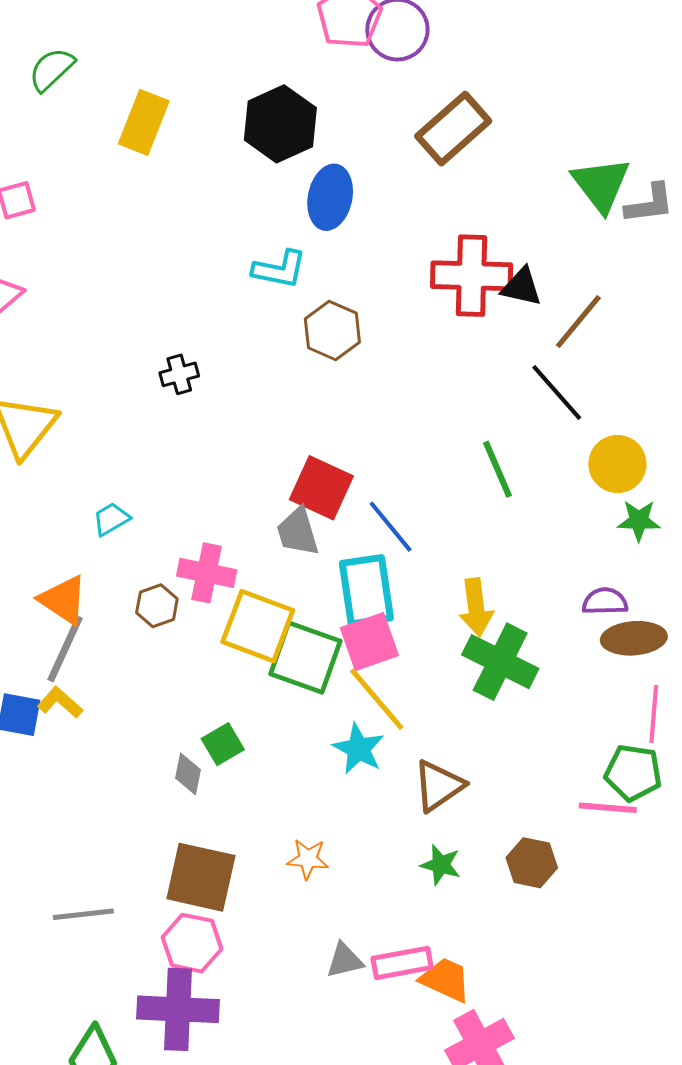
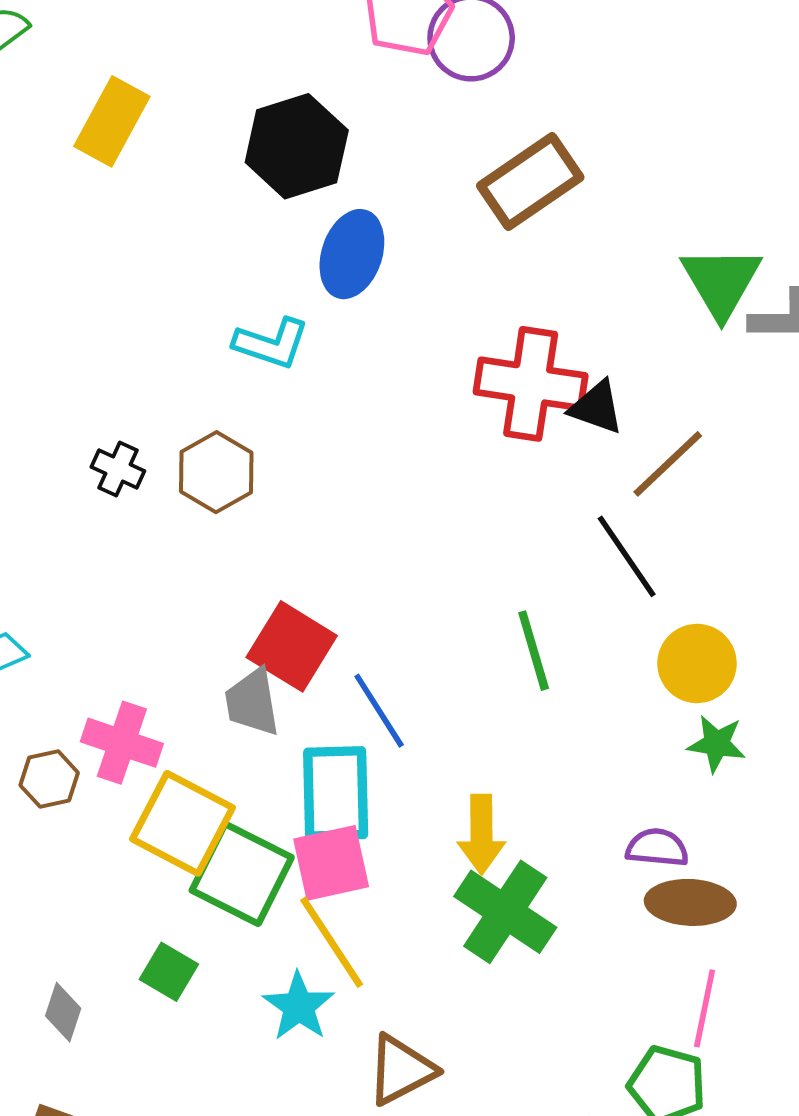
brown hexagon: (332, 330) -> (216, 472), moved
black cross: (179, 374) -> (118, 469), turned 33
green square: (223, 744) -> (169, 972), moved, turned -36

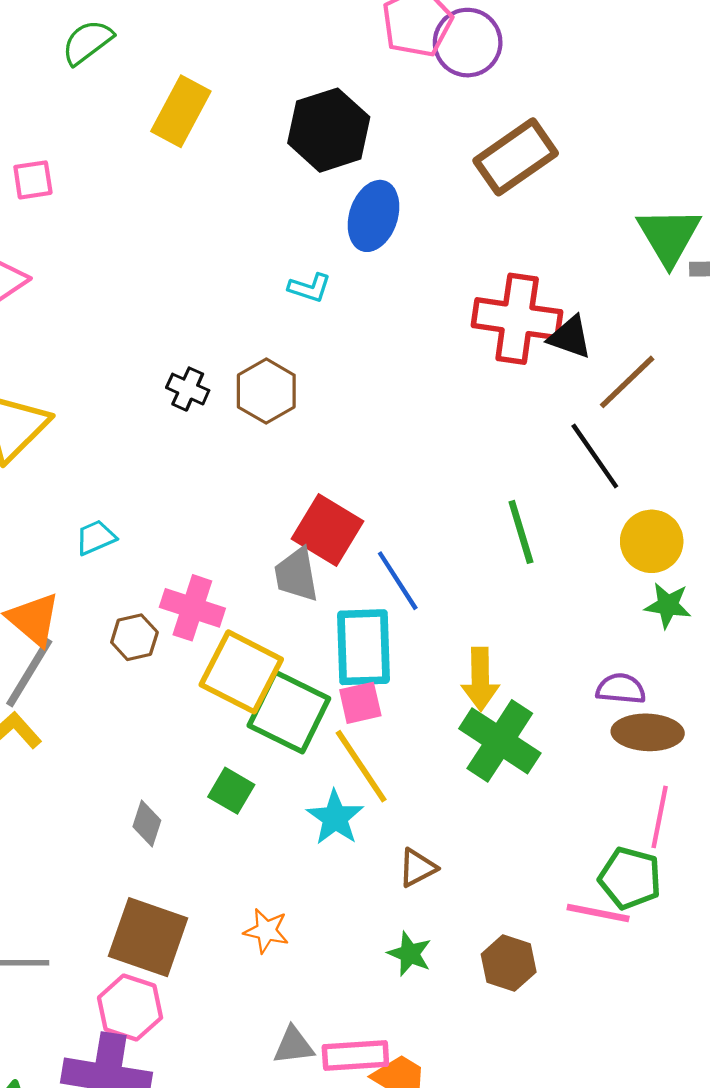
cyan L-shape: (271, 343) -> (310, 288), size x0.7
pink square: (331, 863) -> (360, 703), size x0.7
brown triangle: (401, 1070) -> (417, 868), size x0.7

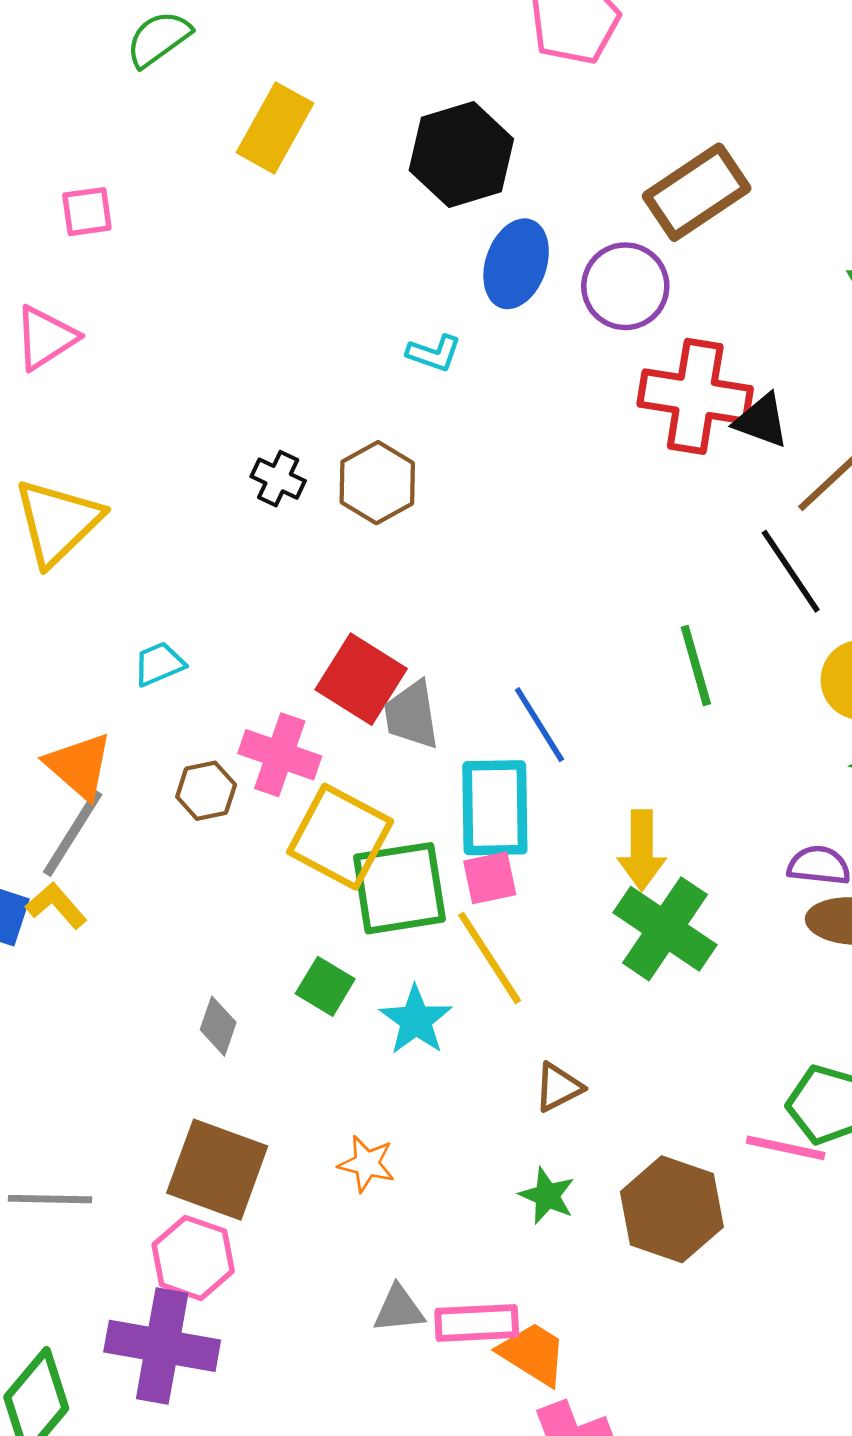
purple circle: (468, 43) -> (625, 286), moved
red square: (328, 530) -> (361, 679), moved
green square: (289, 712) -> (399, 888), turned -36
cyan star: (335, 818) -> (416, 1020), moved
brown hexagon: (509, 963) -> (672, 1209), size x1.5

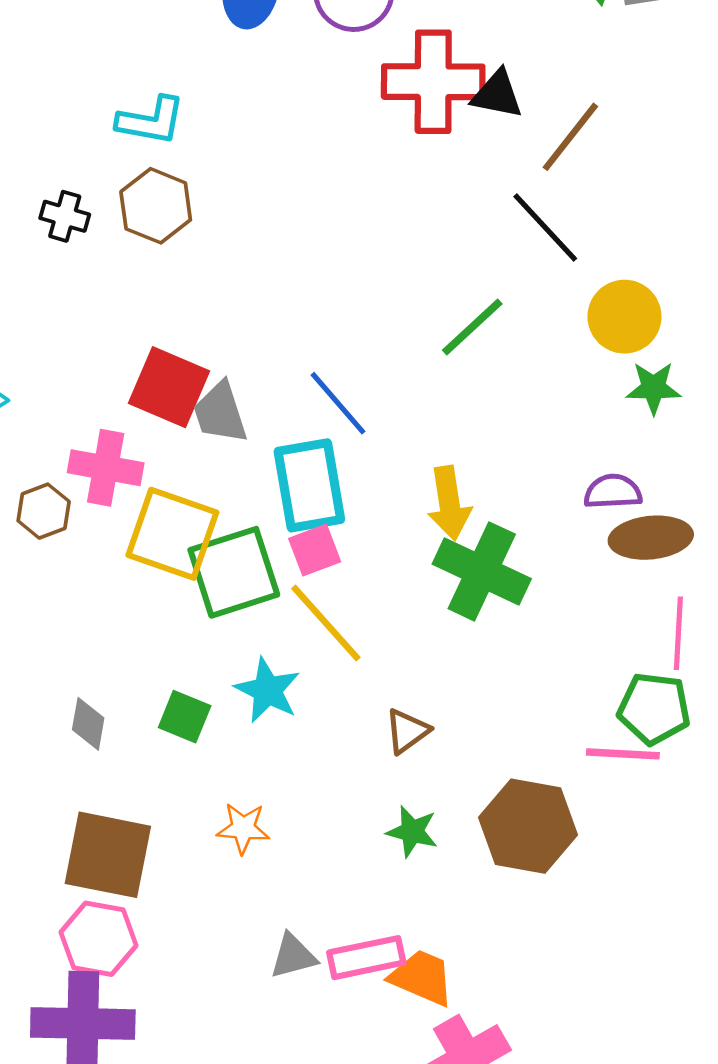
cyan L-shape: (434, 353) -> (151, 121), moved, size x1.4
green line: (696, 665) -> (472, 327), turned 72
green square: (325, 986) -> (185, 717), moved

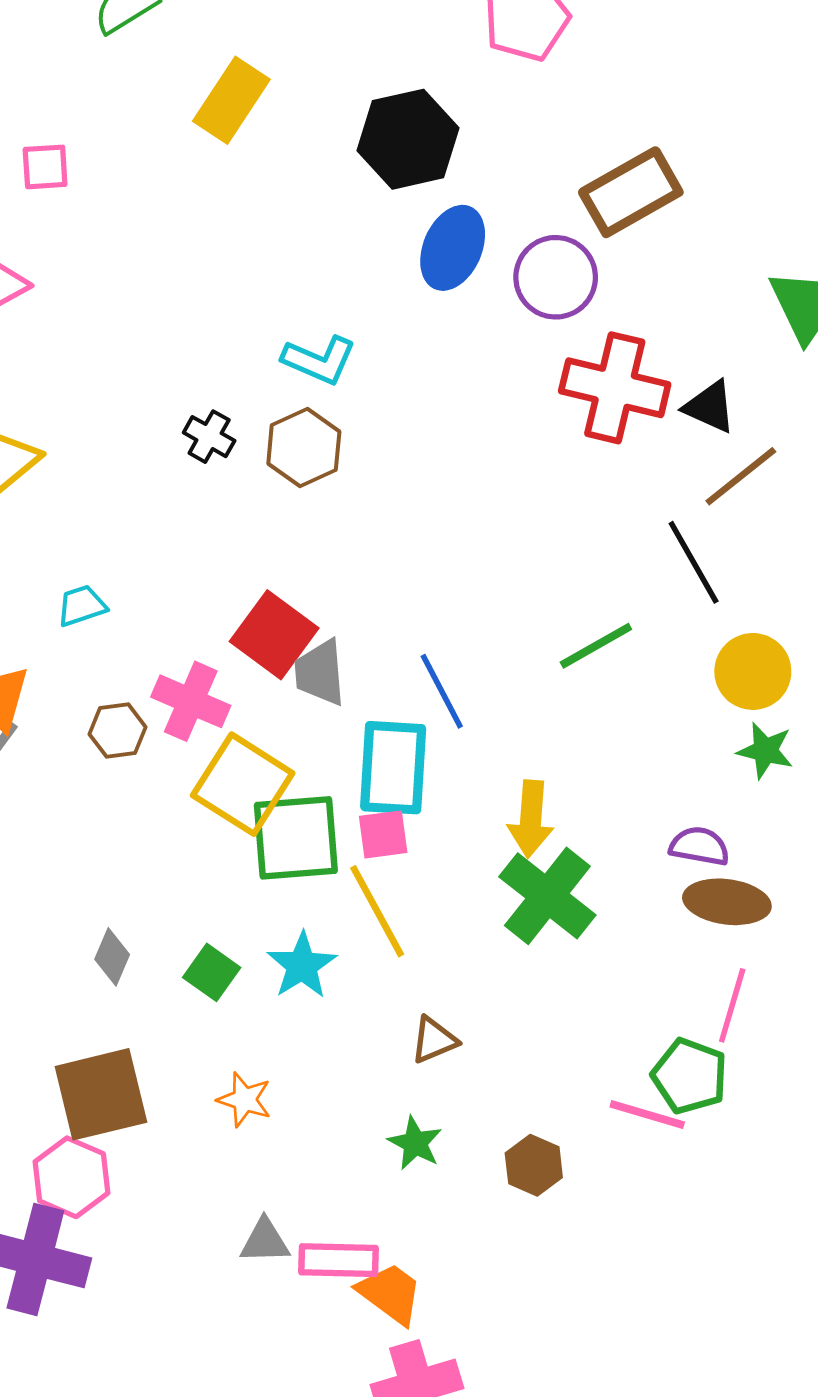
black triangle: (497, 94) -> (710, 407), moved
brown hexagon: (528, 826) -> (534, 1165), size x0.6
brown square: (108, 855) -> (101, 1094), turned -38

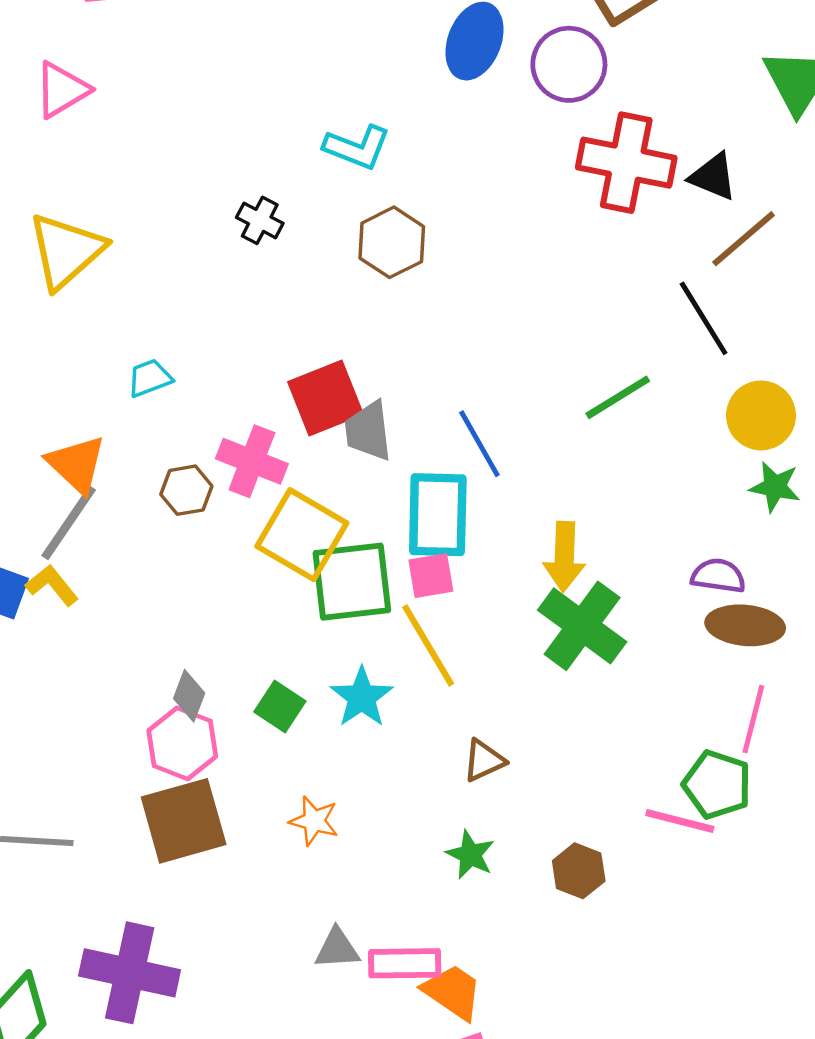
brown hexagon: (304, 448) -> (392, 242), moved
red square: (274, 635) -> (325, 398), turned 34
pink hexagon: (71, 1177) -> (182, 743), moved

